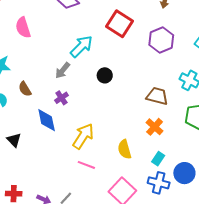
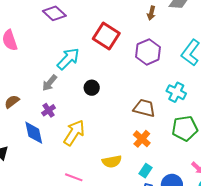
brown semicircle: (25, 89) -> (12, 102), turned 84
yellow arrow: (83, 136) -> (74, 133), moved
yellow semicircle: (124, 149) -> (112, 161), turned -84

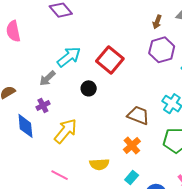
red square: (106, 36) -> (110, 60), moved
purple hexagon: (148, 52) -> (162, 50), moved

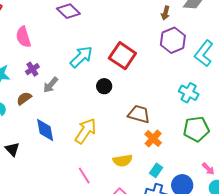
gray arrow: (47, 78) -> (51, 85), moved
purple cross: (43, 105) -> (32, 69), moved
brown trapezoid: (138, 115) -> (139, 114), moved
pink line: (60, 175) -> (84, 175), turned 36

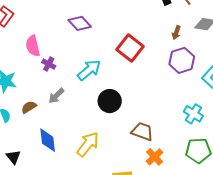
red square: (122, 56) -> (130, 48), moved
purple cross: (32, 69) -> (49, 64), moved, turned -32
black circle: (104, 86) -> (110, 101), size x1.5

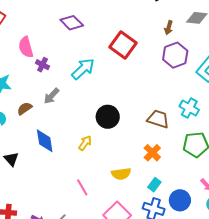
black circle: (110, 101) -> (108, 117), moved
brown trapezoid: (142, 131) -> (158, 119), moved
yellow arrow: (88, 144) -> (85, 143), size x0.6

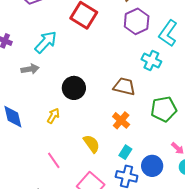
gray arrow: (52, 96) -> (30, 69), moved, turned -138
cyan cross: (189, 108) -> (151, 60), moved
yellow semicircle: (121, 174) -> (92, 144), turned -114

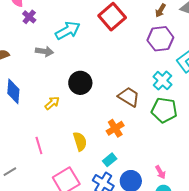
green pentagon: (164, 109) -> (164, 110), moved

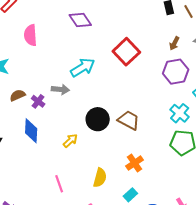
purple cross: (29, 17) -> (38, 101), moved
brown trapezoid: (129, 97) -> (129, 120), moved
yellow semicircle: (80, 141) -> (100, 178), turned 36

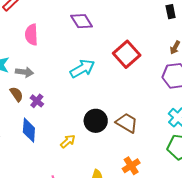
gray arrow: (60, 89) -> (24, 72), moved
brown semicircle: (18, 95) -> (16, 94), turned 77

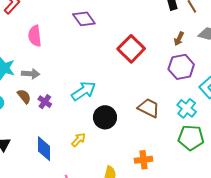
cyan arrow: (82, 69) -> (84, 91), moved
brown trapezoid: (127, 123) -> (149, 108), moved
blue diamond: (29, 130) -> (44, 149), moved
orange cross: (131, 166) -> (143, 160), turned 30

